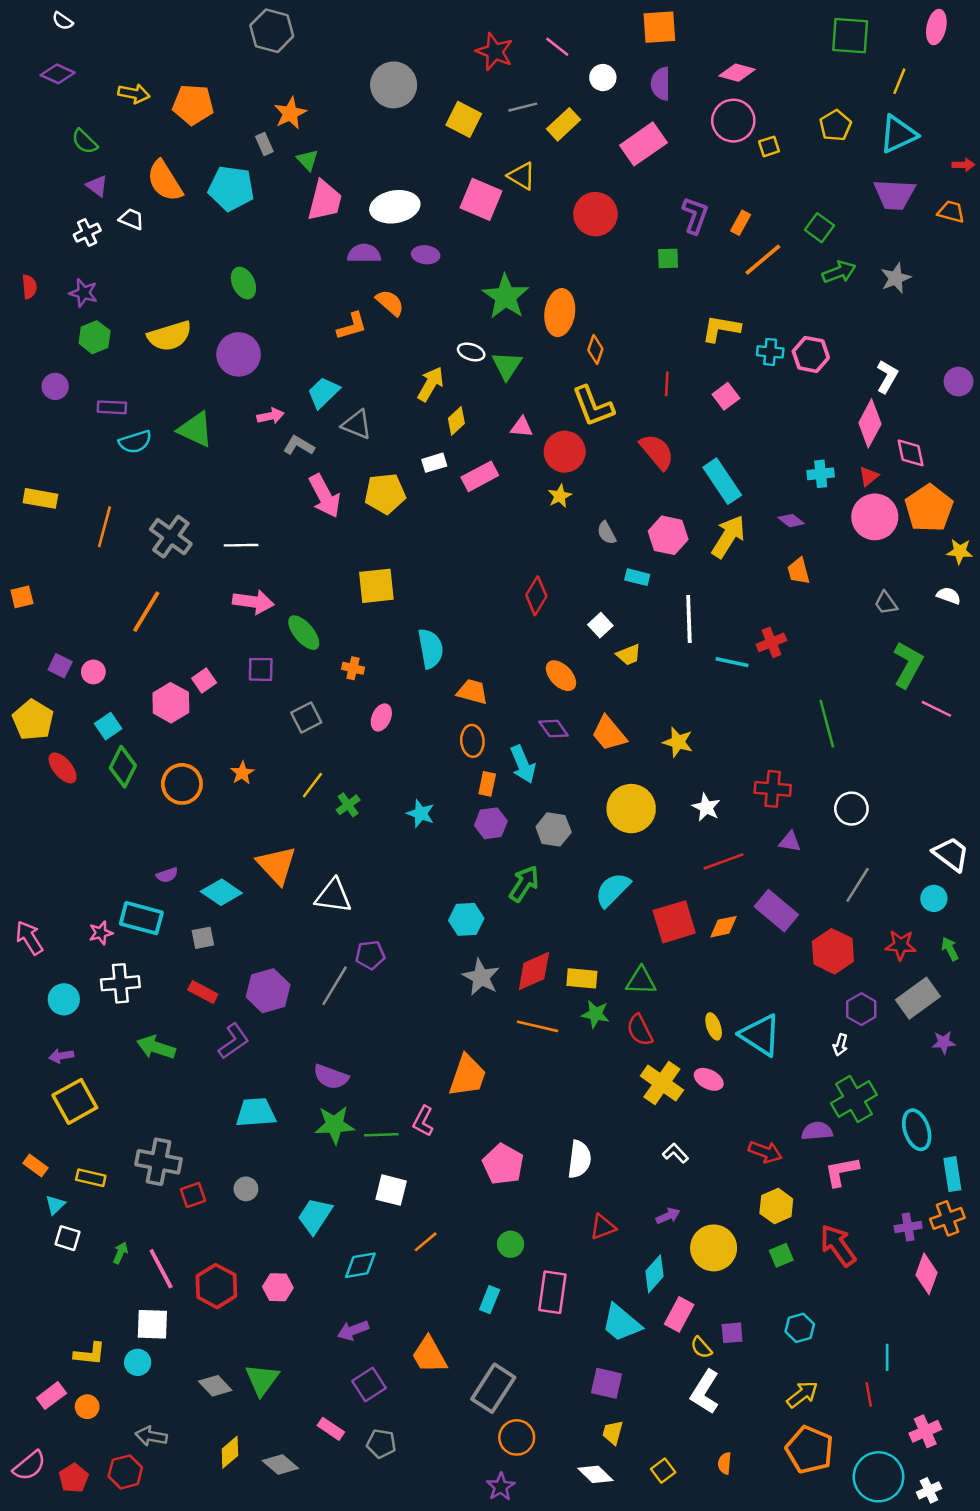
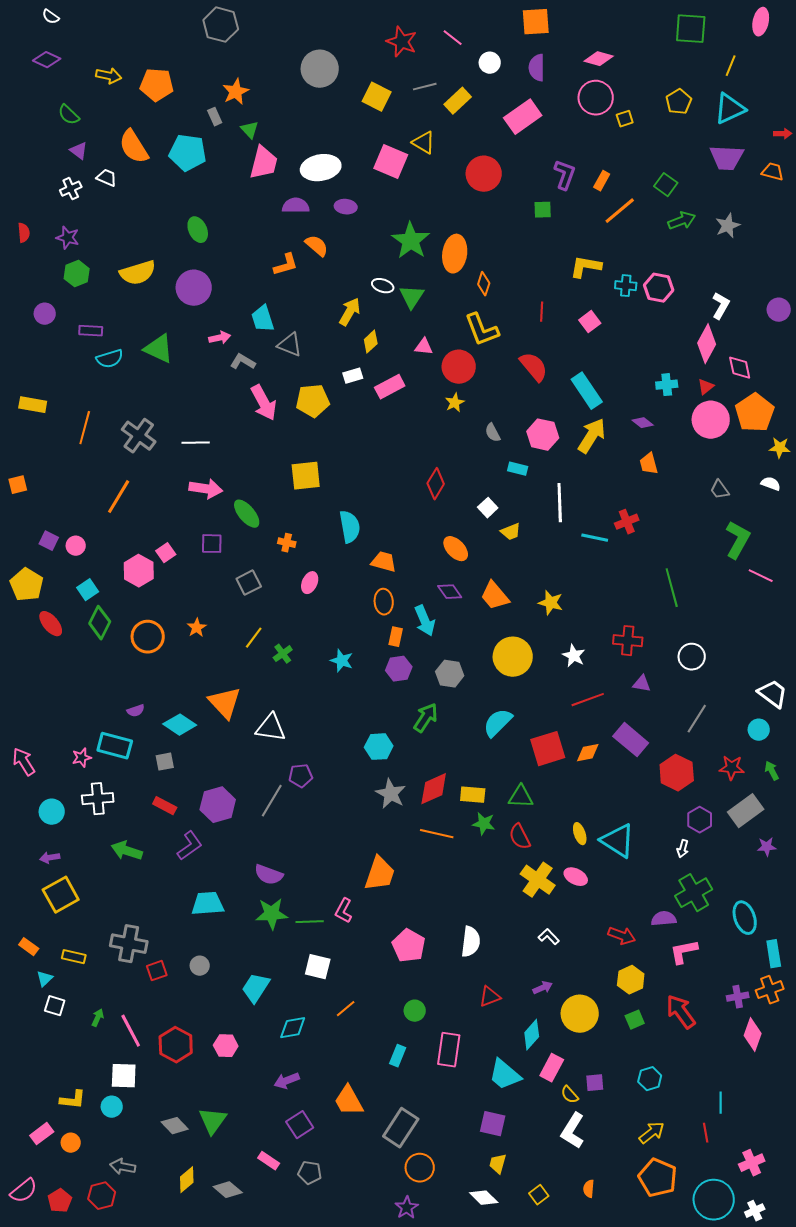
cyan trapezoid: (323, 393) -> (263, 319), turned -64

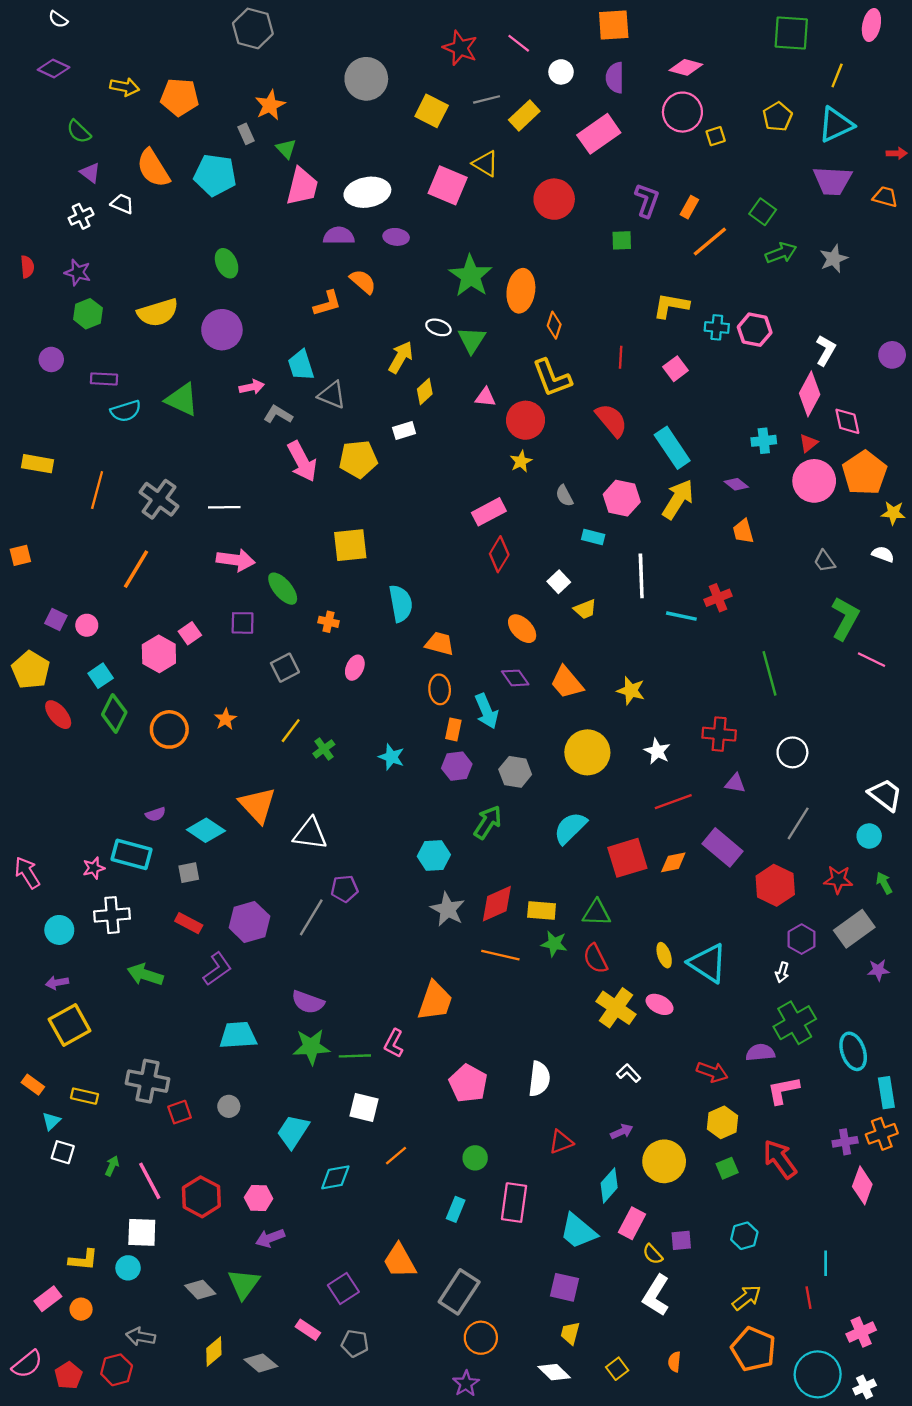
pink rectangle: (390, 387) -> (489, 512), moved
purple arrow: (287, 1081) -> (270, 1238), moved

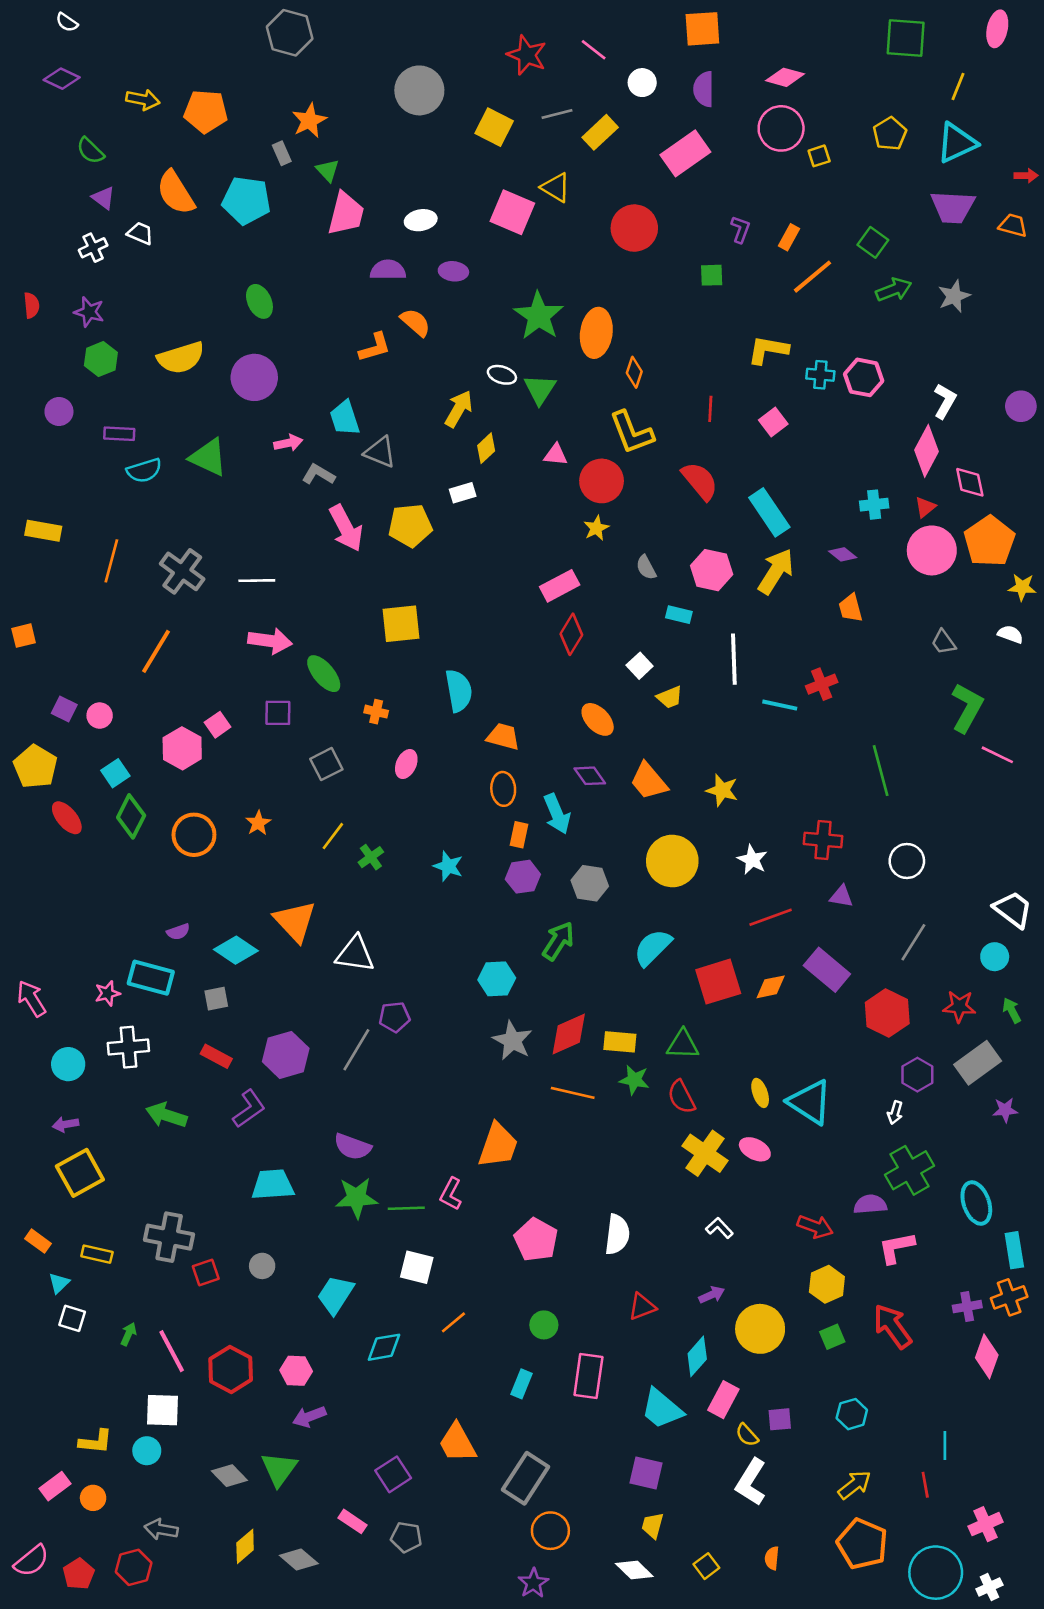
white ellipse: (367, 192) -> (421, 220), size x0.6
purple L-shape: (647, 200) -> (740, 229), size x0.7

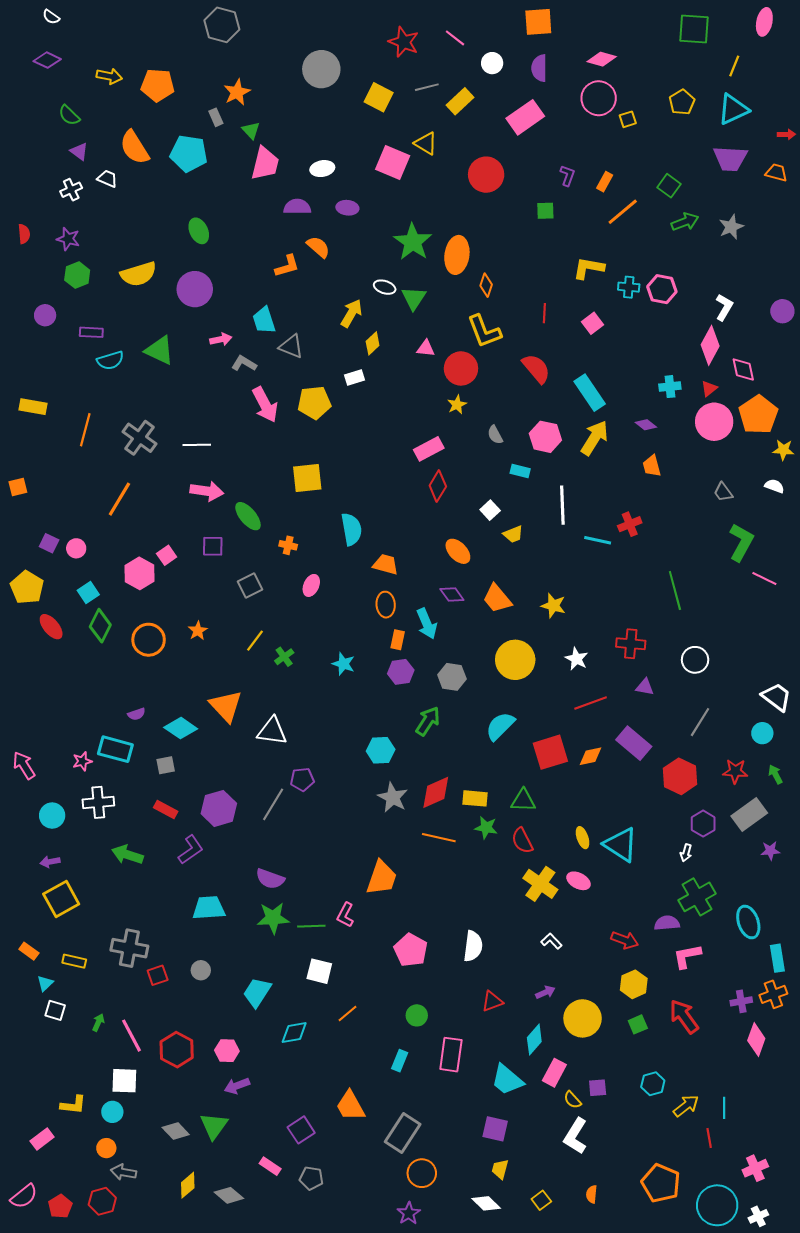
yellow arrow: (854, 1485) -> (686, 1106), moved
orange circle: (93, 1498) -> (106, 1148), moved

